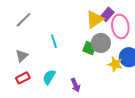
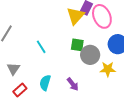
gray circle: (101, 43) -> (90, 55), moved
yellow star: (115, 64) -> (108, 69), moved

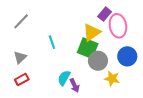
yellow triangle: (75, 16) -> (92, 32), moved
green square: (77, 45) -> (88, 48), size x1.5
cyan semicircle: (45, 83) -> (64, 78), moved

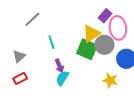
gray line: (21, 21) -> (32, 19), moved
gray circle: (98, 61) -> (104, 45), moved
purple arrow: (75, 85) -> (59, 66), moved

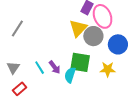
cyan line: (51, 42) -> (40, 68), moved
green square: (87, 49) -> (80, 62), moved
cyan semicircle: (62, 78) -> (70, 75), moved

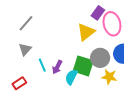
gray circle: (93, 36) -> (100, 58), moved
purple arrow: (55, 67) -> (57, 67), turned 56
gray triangle: (13, 68) -> (25, 49), moved

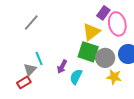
gray triangle: (25, 49) -> (30, 69), moved
cyan line: (42, 65) -> (39, 59), moved
green square: (83, 66) -> (88, 52), moved

